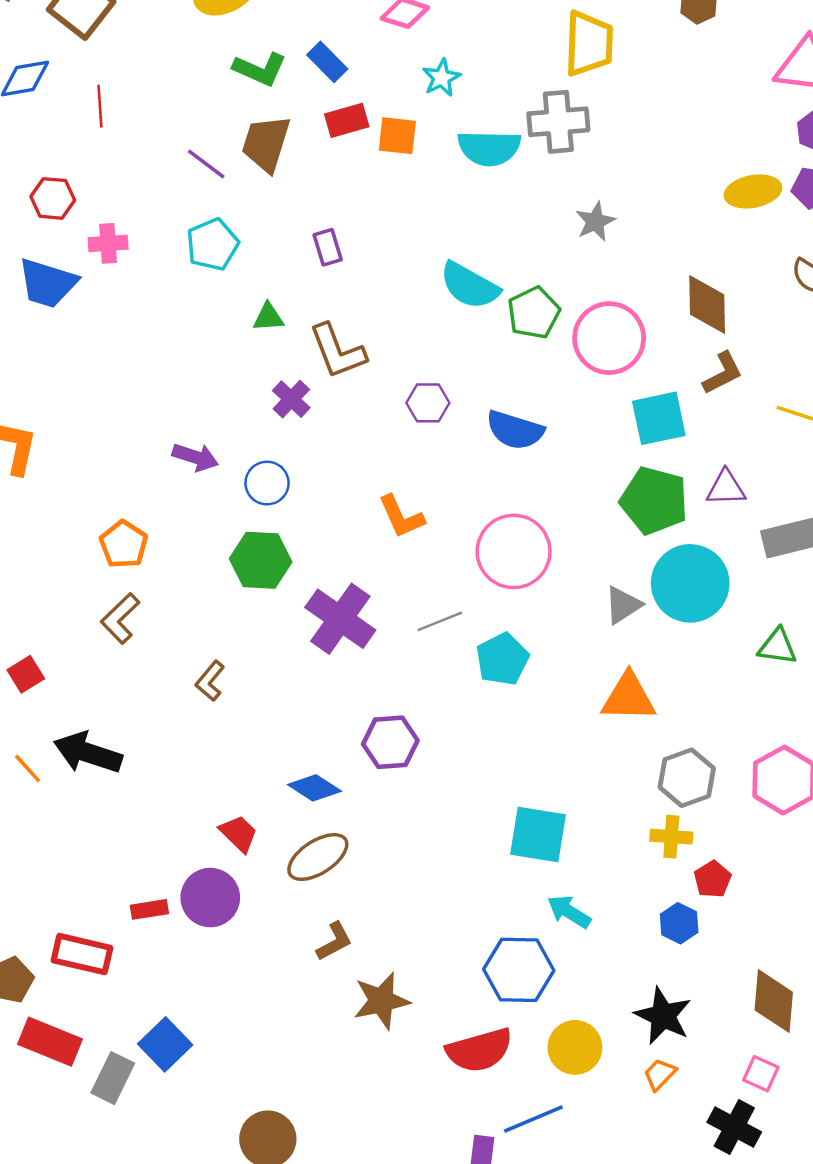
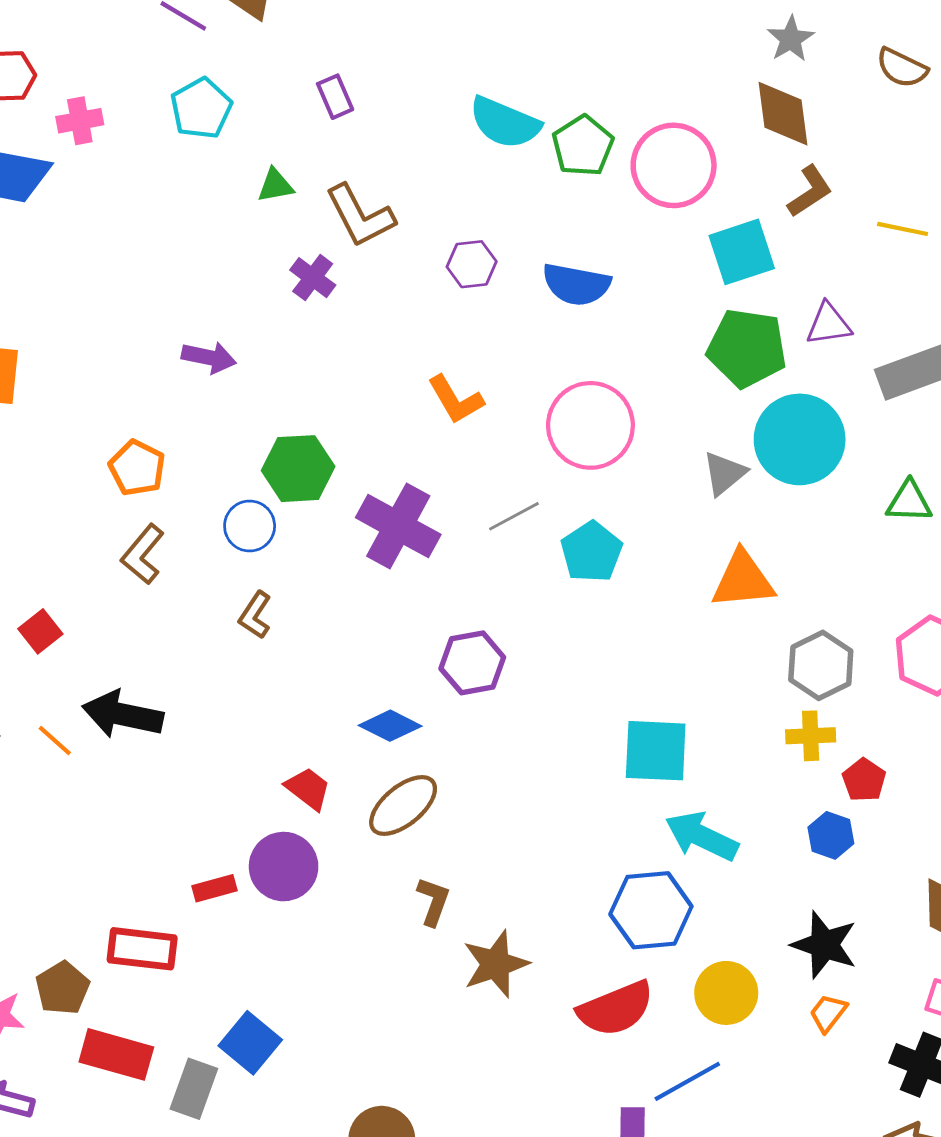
gray star: (595, 222) -> (791, 39), moved
blue circle: (267, 483) -> (250, 526), moved
cyan arrow: (569, 912) -> (702, 836), size x1.4
brown L-shape: (334, 942) -> (433, 901), turned -36

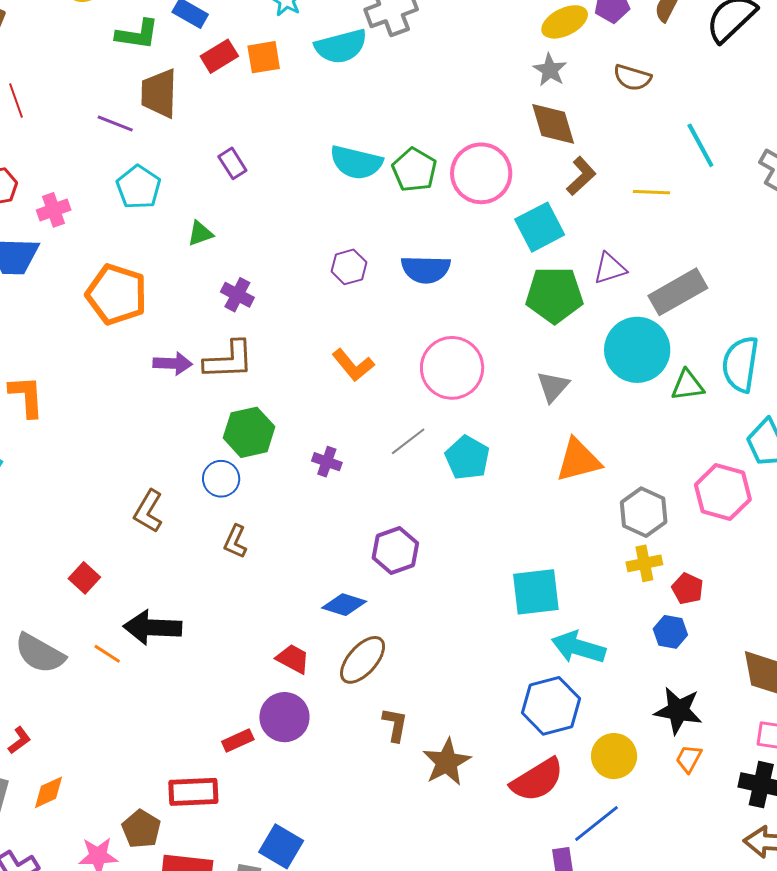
brown L-shape: (360, 216) -> (229, 360), moved, turned -56
cyan circle: (800, 439) -> (637, 350), moved
orange pentagon: (137, 468) -> (117, 294), moved, size x1.5
purple cross: (398, 526) -> (327, 462), size x0.5

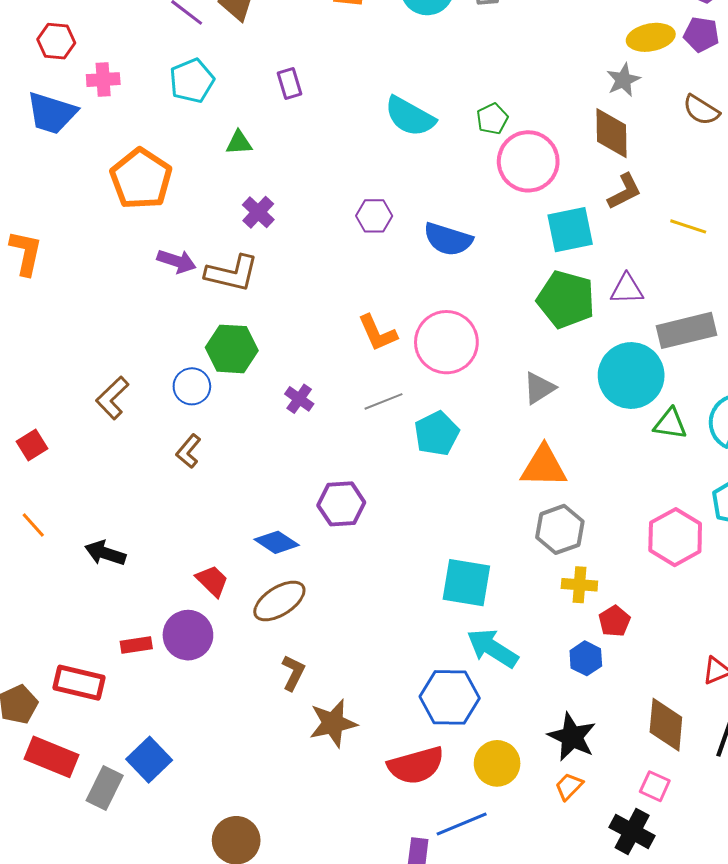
green pentagon: (414, 170) -> (492, 119), moved, size x0.7
orange L-shape: (353, 365) -> (377, 333), moved
gray hexagon: (644, 512) -> (560, 529), moved
black arrow: (153, 627) -> (105, 553), moved, size x0.7

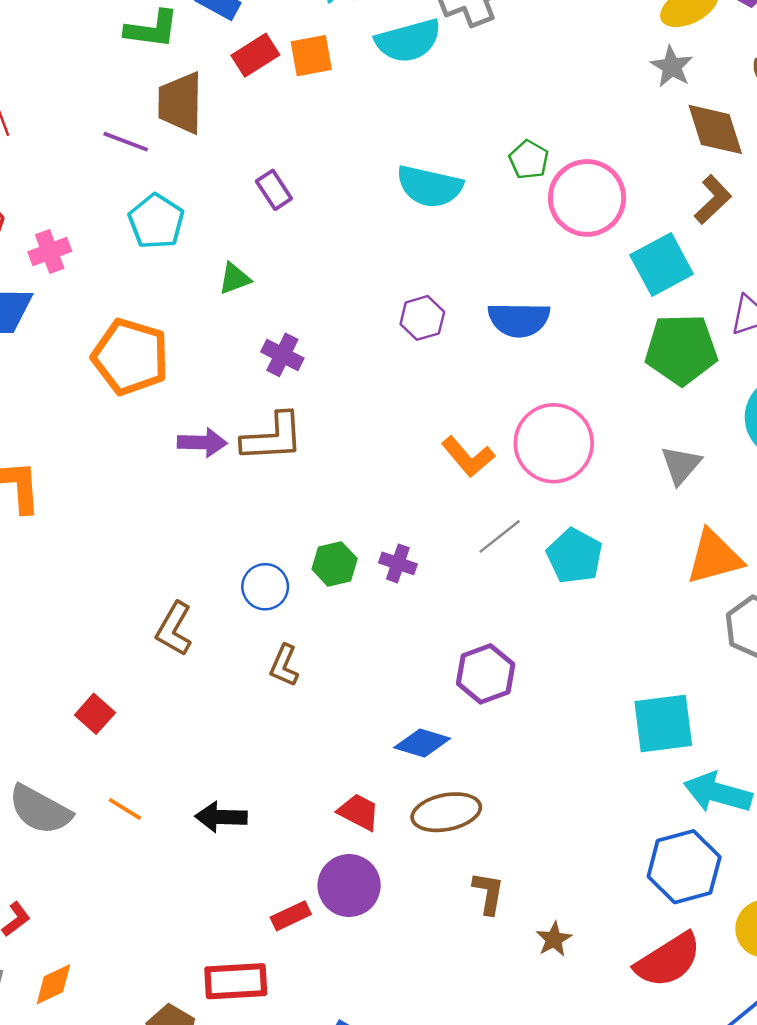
brown diamond: (612, 133) -> (715, 129), moved
green hexagon: (232, 349) -> (335, 564), moved, size x0.7
brown ellipse: (279, 601) -> (446, 812), turned 38
brown star: (333, 723) -> (554, 939), size x0.6

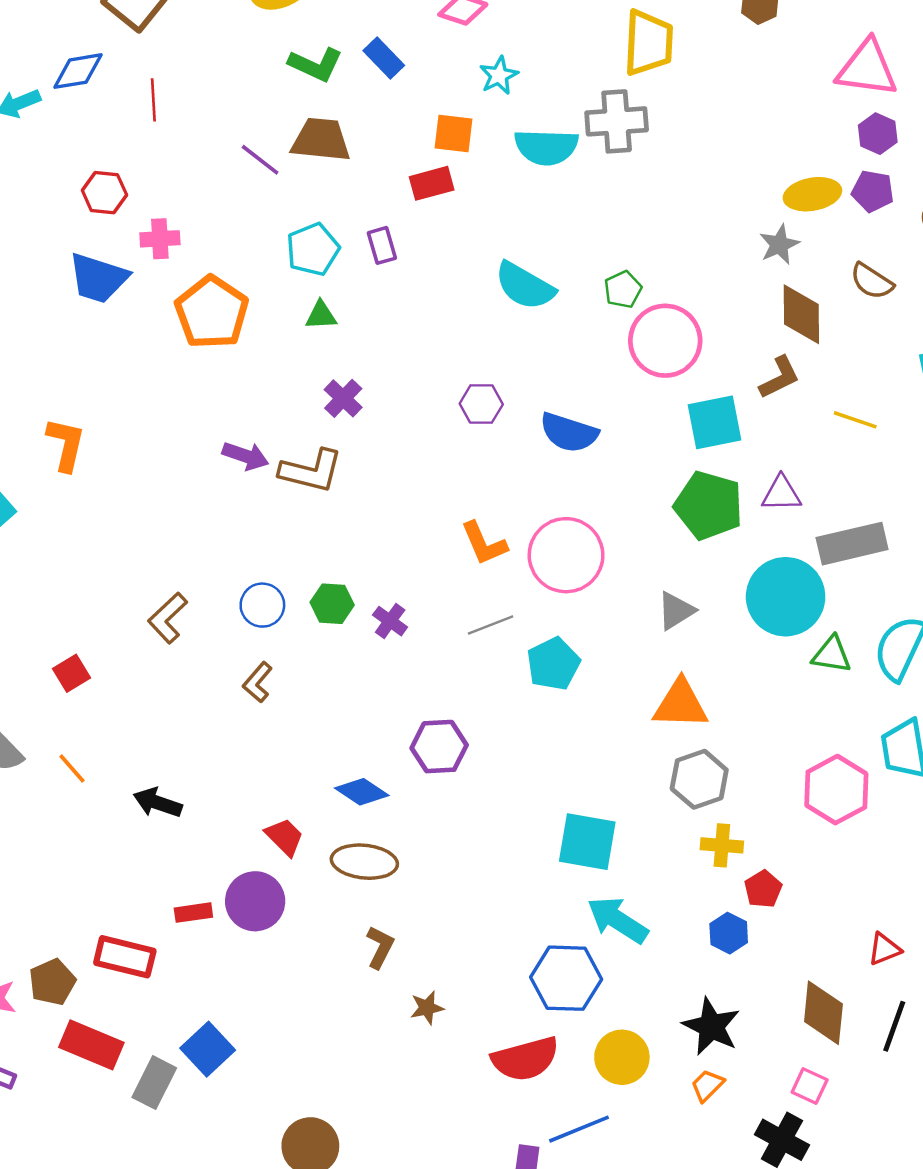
red rectangle: (255, 55) -> (432, 183), moved
brown trapezoid: (180, 103) -> (321, 140), turned 78
cyan pentagon: (156, 221) -> (313, 249), moved
orange pentagon: (130, 357) -> (212, 312), moved

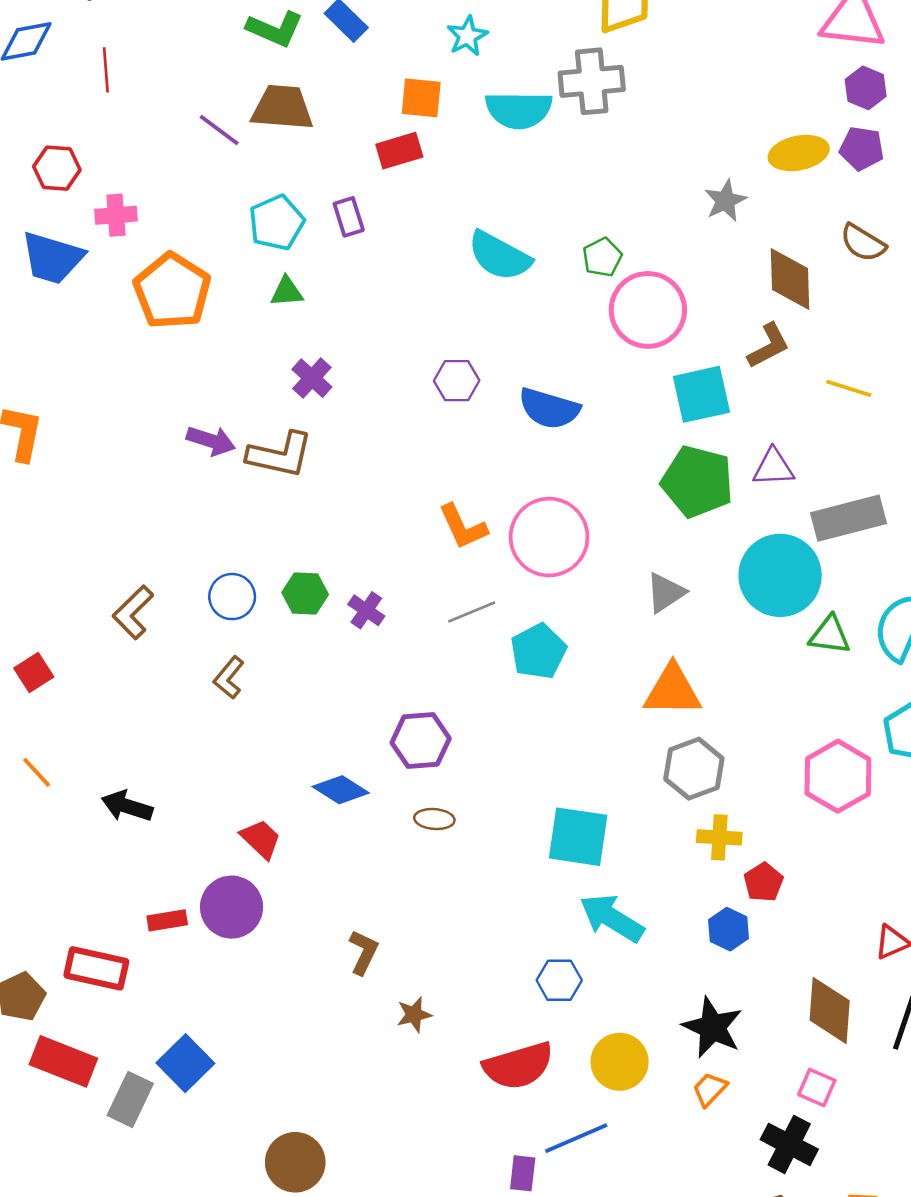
gray star: (779, 245) -> (725, 201), moved
brown ellipse: (364, 862) -> (434, 819), moved, size x0.6
blue hexagon: (566, 978) -> (559, 980), size x0.6

